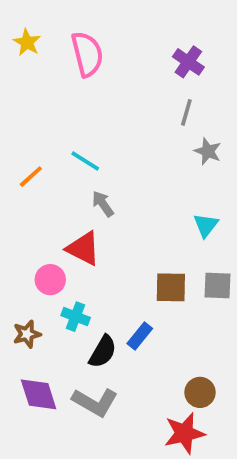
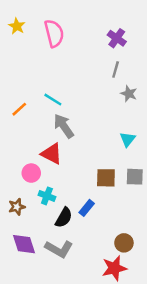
gray arrow: (103, 204) -> (64, 126), size x1.5

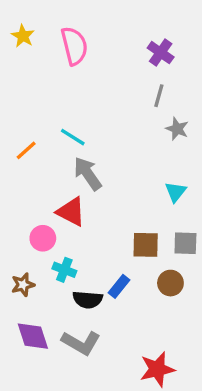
black semicircle: (64, 218) -> (88, 300), turned 65
brown circle: (124, 243) -> (170, 283), moved

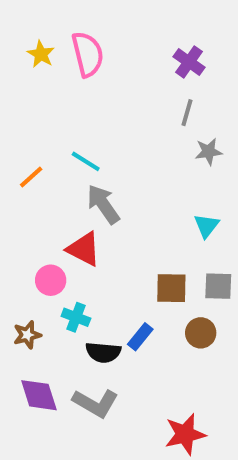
yellow star: (23, 36) -> (41, 54), moved
gray star: (177, 129) -> (208, 152), turned -30

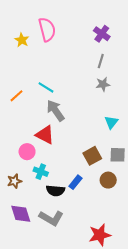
yellow star: (41, 54) -> (22, 40), moved
gray star: (208, 152) -> (103, 84), moved
brown square: (171, 288) -> (92, 156), turned -30

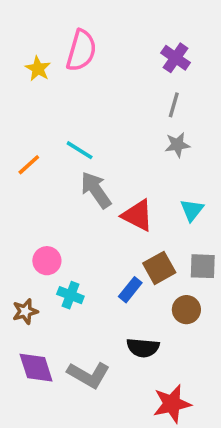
pink semicircle: (47, 29) -> (81, 51), turned 30
red triangle: (45, 135) -> (138, 215), moved
blue rectangle: (75, 182) -> (130, 290), moved
black semicircle: (55, 191) -> (143, 348), moved

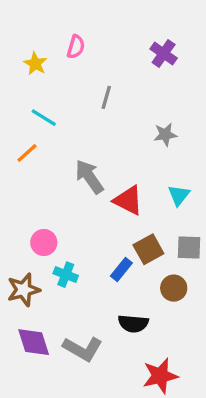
pink semicircle: (81, 51) -> (76, 47), size x0.6
gray line: (174, 105) -> (106, 97), moved
cyan line: (80, 150) -> (44, 118), moved
brown star: (25, 311) -> (24, 290), size x1.4

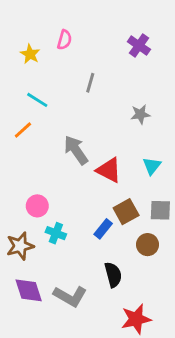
black semicircle: (133, 324) -> (113, 275), turned -110

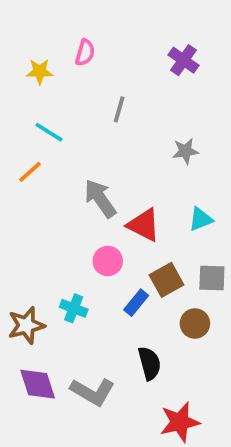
yellow star: (30, 54) -> (40, 72), turned -30
cyan triangle: (152, 166) -> (201, 219), turned 30
pink circle: (37, 206) -> (108, 261), moved

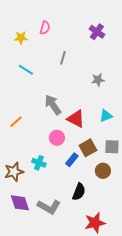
orange line: (30, 172) -> (16, 122), moved
black semicircle: (149, 363) -> (79, 192), turned 36

